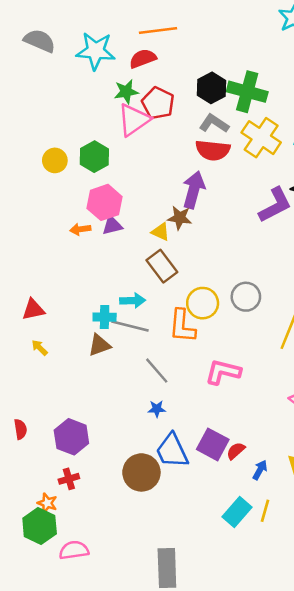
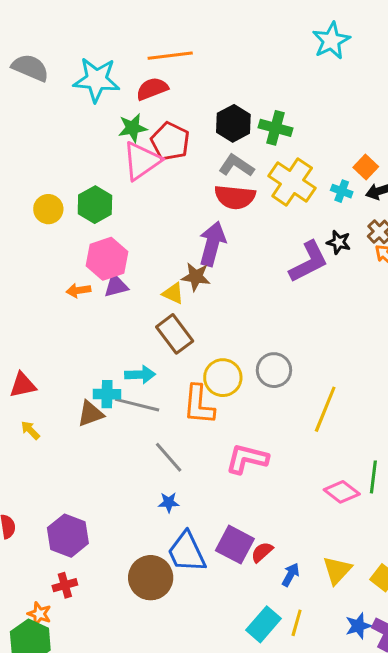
green cross: (247, 92) -> (275, 128), size x0.7
brown triangle: (99, 345) -> (90, 414), moved

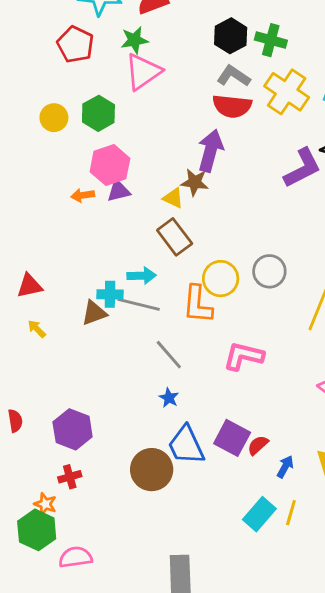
red pentagon: (170, 141) -> (75, 44), moved
blue star: (169, 502) -> (169, 398), turned 30

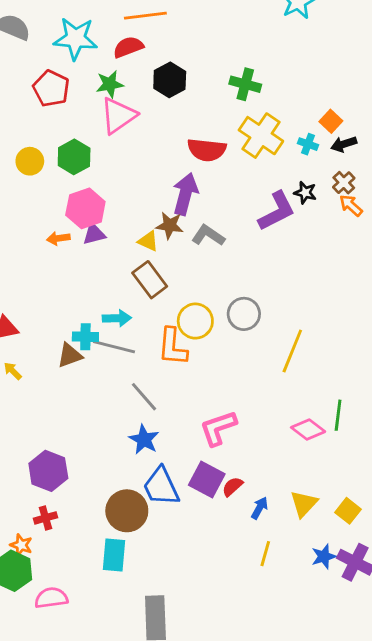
black hexagon: (231, 36) -> (170, 80), moved
gray L-shape: (233, 76) -> (208, 235), moved
pink L-shape: (244, 356) -> (218, 428), moved, turned -33
blue star: (169, 398) -> (144, 439), size x1.5
cyan rectangle: (259, 514) -> (114, 555), moved, turned -36

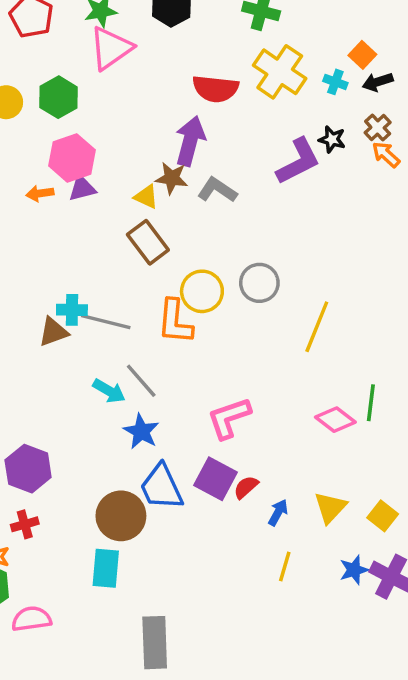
cyan arrow: (117, 318) -> (109, 391), moved, turned 32

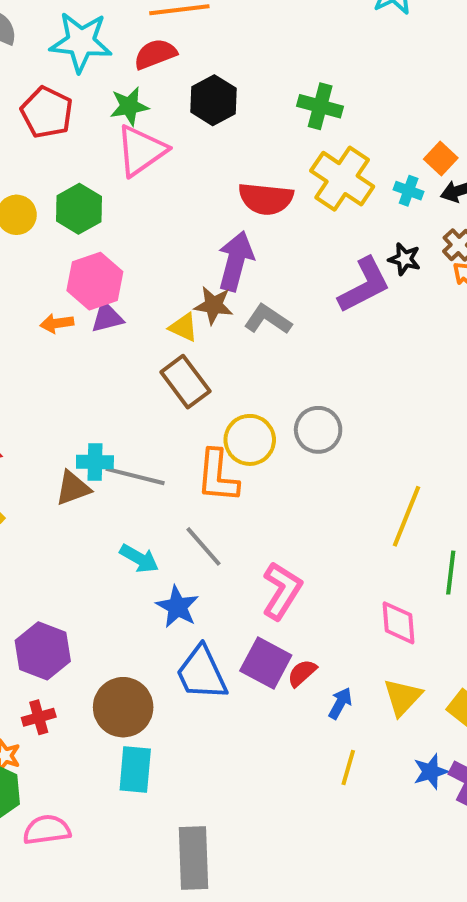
yellow line: (317, 327) -> (407, 516), moved
gray line: (141, 381) -> (204, 546), moved
pink L-shape: (229, 418) -> (282, 591), turned 141
pink diamond: (335, 420) -> (398, 623), moved, turned 48
brown circle: (121, 516) -> (123, 707), moved

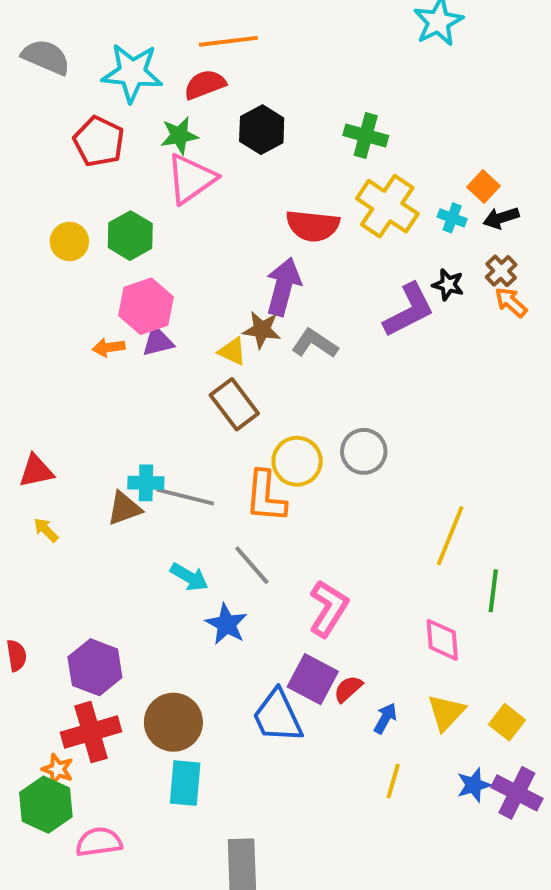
blue trapezoid: (202, 673) -> (277, 716), moved
red cross: (39, 717) -> (91, 732), size x1.8

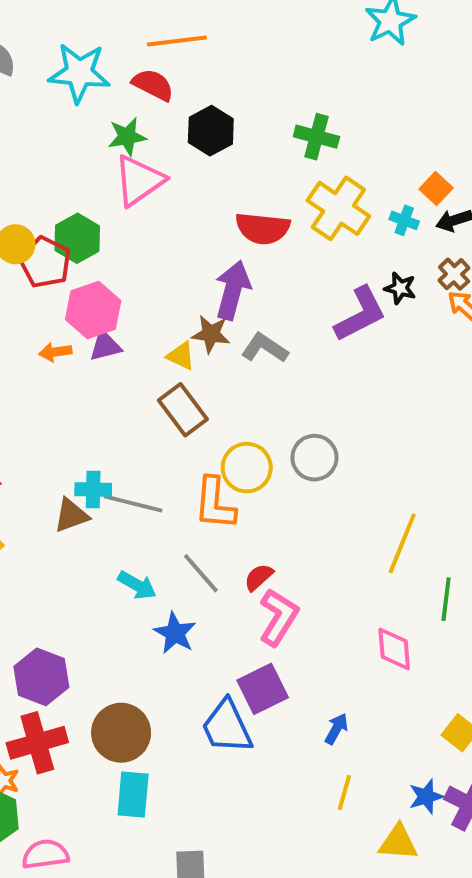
red semicircle: (205, 84) -> (153, 85), turned 48
red pentagon: (99, 141) -> (45, 262), moved
purple square: (313, 679) -> (263, 689), turned 36
red semicircle: (348, 689) -> (259, 577), moved
yellow triangle: (446, 712) -> (398, 842), moved, turned 51

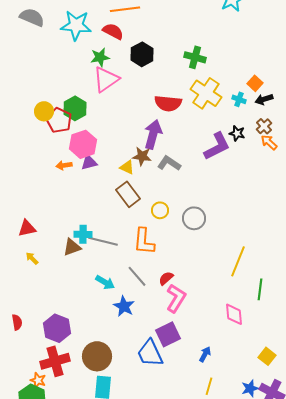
yellow circle: (247, 468) -> (160, 210), moved, size x0.7

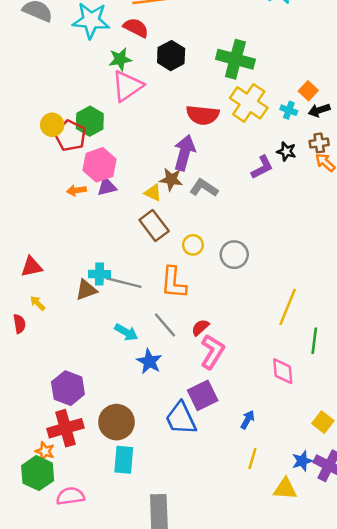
green cross: (195, 57) -> (235, 59), size x1.4
brown cross: (264, 126) -> (319, 143), turned 35
purple L-shape: (217, 146) -> (262, 167), size x0.7
red semicircle: (17, 322) -> (19, 324), moved

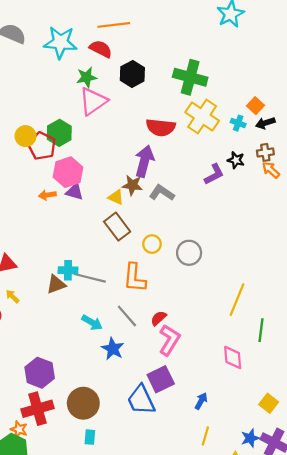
purple triangle: (107, 187) -> (75, 192), turned 30
cyan rectangle: (124, 460) -> (90, 437), size x0.6

